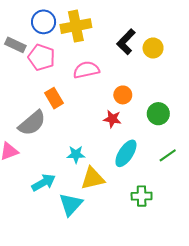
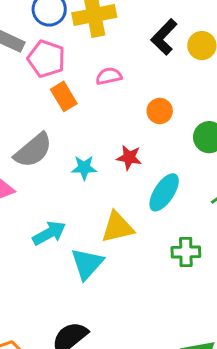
pink semicircle: (86, 70) -> (109, 76), size x0.7
orange rectangle: (54, 98) -> (64, 96), moved
red star: (112, 119) -> (129, 158), moved
cyan star: (76, 154) -> (84, 168), moved

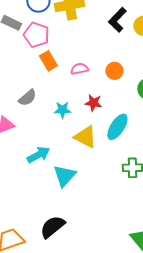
pink semicircle: (109, 76) -> (79, 69), moved
gray semicircle: (33, 150) -> (27, 98), size x0.7
yellow triangle: (118, 227) -> (85, 137), moved, turned 40

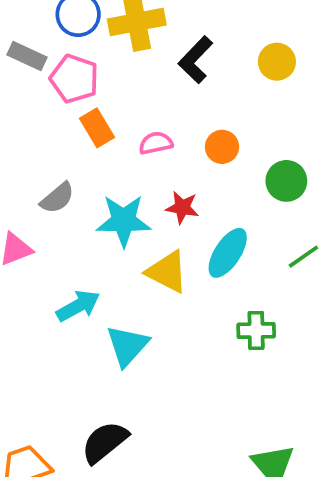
black L-shape: (117, 20) -> (196, 60), moved
cyan star: (62, 110) -> (124, 221), size x1.6

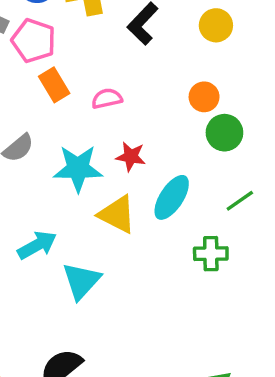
orange circle: (222, 147) -> (204, 97), moved
green cross: (256, 330) -> (211, 254), moved

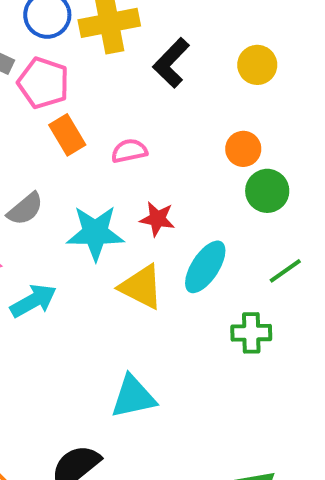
cyan arrow: (37, 245) -> (33, 301), moved
cyan triangle: (81, 281) -> (133, 397), moved, turned 36

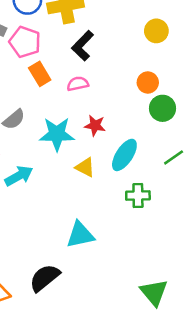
black L-shape: (171, 63) -> (83, 46), moved
yellow triangle: (141, 287) -> (85, 167), size x0.7
green cross: (251, 333) -> (138, 195), moved

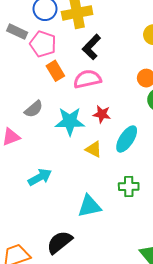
pink semicircle: (78, 84) -> (87, 79), size x1.5
cyan arrow: (19, 176) -> (40, 177), moved
green cross: (138, 195) -> (129, 187), moved

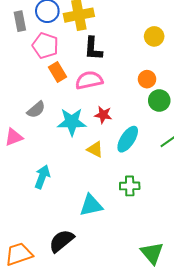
gray rectangle: (17, 32) -> (20, 21), moved, turned 54
black L-shape: (92, 47) -> (93, 49), turned -40
cyan arrow: (40, 177) -> (42, 177), turned -40

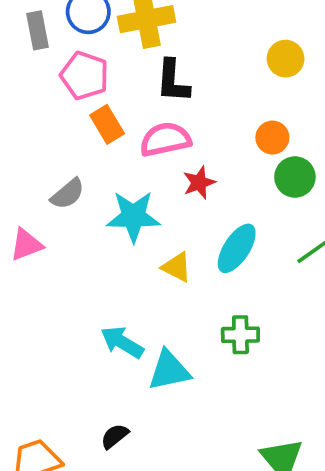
red star: (103, 115) -> (199, 183), moved, turned -30
cyan arrow: (42, 177) -> (122, 342), moved, turned -80
black semicircle: (62, 241) -> (115, 436), size x0.6

